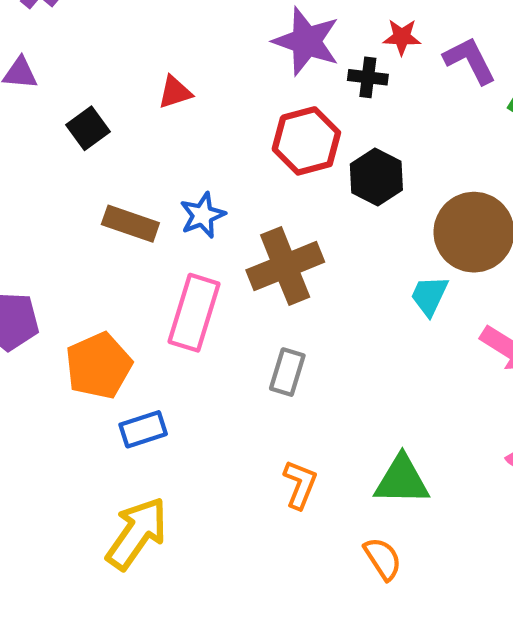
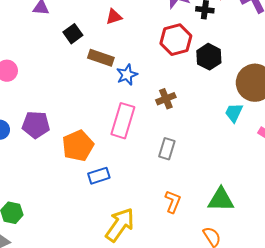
brown rectangle: (130, 224) -> (101, 58), moved
brown cross: (285, 266) -> (166, 99), size x0.6
yellow arrow: (137, 533) -> (120, 225), moved

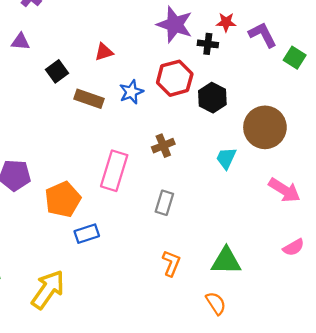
blue star: (127, 75) -> (131, 92), moved
cyan trapezoid: (234, 113) -> (226, 158), moved
yellow arrow: (120, 225) -> (48, 290), moved

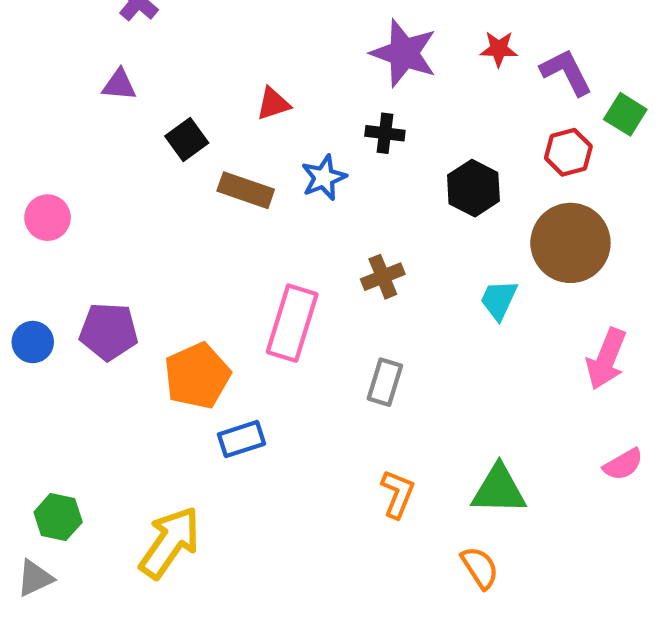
black cross: (208, 44) -> (385, 133), moved
red hexagon: (175, 78) -> (568, 152), moved, size x0.7
pink arrow: (284, 190) -> (606, 359), turned 80

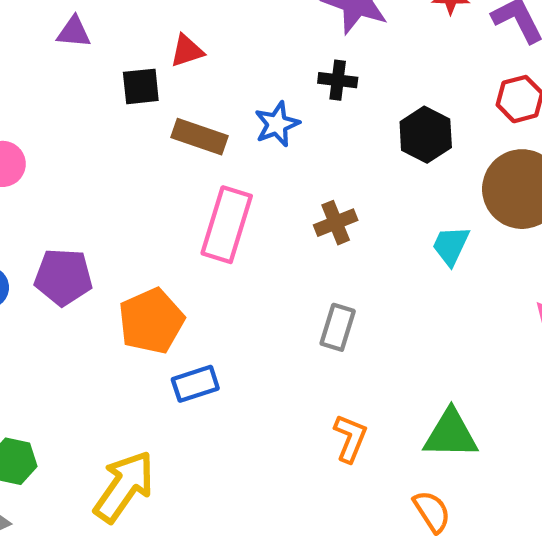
red triangle: (273, 104) -> (187, 51), moved
black square: (187, 140) -> (141, 86), turned 30
pink rectangle: (292, 323) -> (227, 225), moved

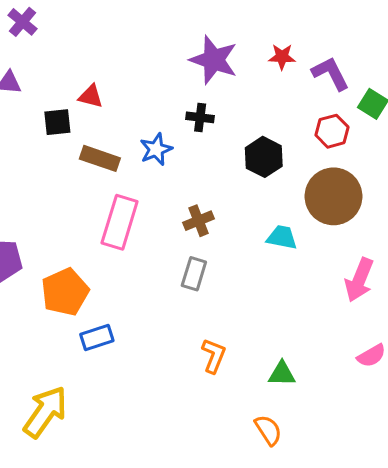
red triangle: (187, 51) -> (91, 96), turned 32
cyan trapezoid: (451, 246) -> (282, 237), turned 76
gray rectangle: (338, 327) -> (194, 274), moved
green triangle: (451, 434) -> (282, 374), size x0.7
orange L-shape: (350, 438) -> (214, 356), moved

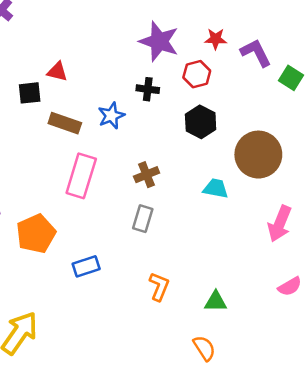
red hexagon: (332, 131) -> (197, 74), moved
blue rectangle: (97, 337) -> (86, 266), moved

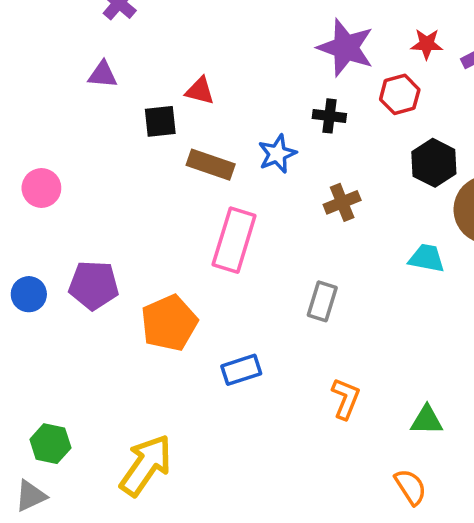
black hexagon: (201, 122) -> (434, 163), moved
brown cross: (147, 175) -> (342, 202), moved

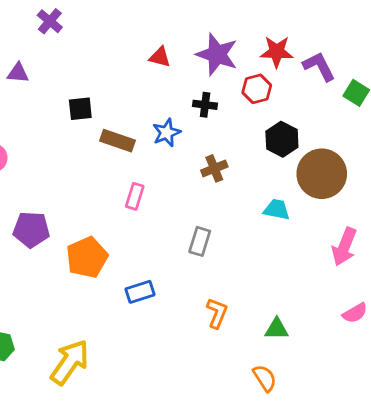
red star: (427, 44) -> (277, 52), size x1.4
purple triangle: (103, 75) -> (18, 73), moved
red triangle: (200, 91) -> (160, 57), moved
pink rectangle: (234, 240) -> (135, 196), size x0.6

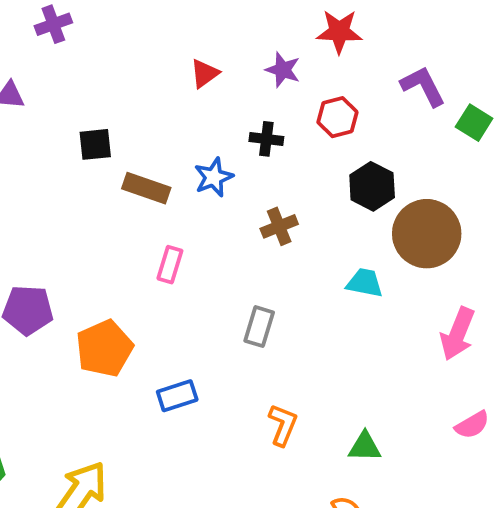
purple cross: (50, 21) -> (53, 24), turned 30
red star: (277, 52) -> (339, 32), moved
purple star: (217, 54) -> (283, 70), size x0.6
red triangle: (160, 57) -> (205, 73), turned -50

